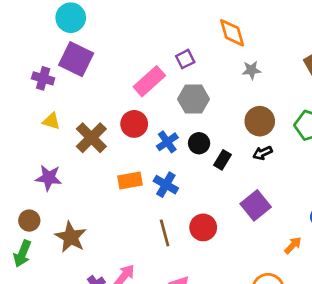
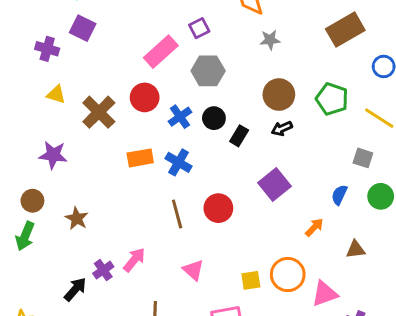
purple square: (76, 59) -> (83, 28), size x0.7
brown star: (71, 237) -> (77, 218), size x0.7

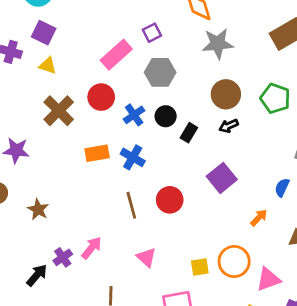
gray star: (270, 40) -> (218, 44), size x1.6
yellow triangle: (56, 95) -> (48, 66), moved

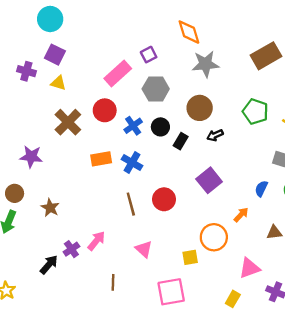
brown circle: (226, 94) -> (200, 108), moved
orange circle: (234, 262) -> (214, 237), moved

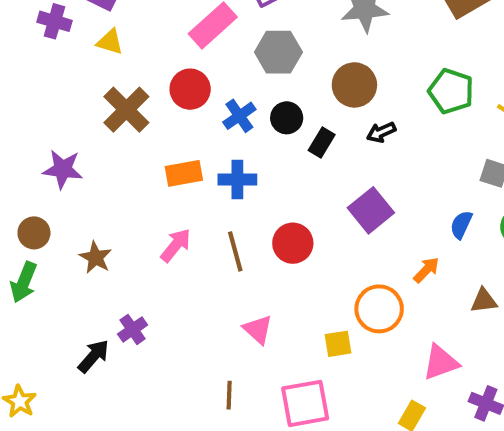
blue cross: (132, 163) -> (237, 179), turned -30
pink arrow: (96, 241) -> (176, 245), moved
brown line: (113, 282) -> (229, 395), moved

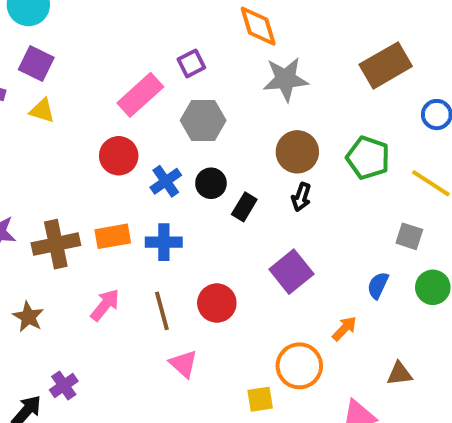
brown circle: (354, 85) -> (297, 152), moved
brown cross: (126, 110) -> (56, 244), moved, turned 33
black arrow: (381, 132) -> (301, 197), turned -48
brown triangle: (484, 301) -> (399, 374), moved
pink triangle: (258, 329) -> (183, 364), moved

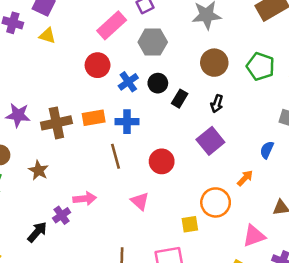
black arrow: (301, 197) -> (217, 104), moved
pink arrow: (105, 305) -> (85, 199), moved, turned 45
brown line: (162, 311) -> (115, 156), moved

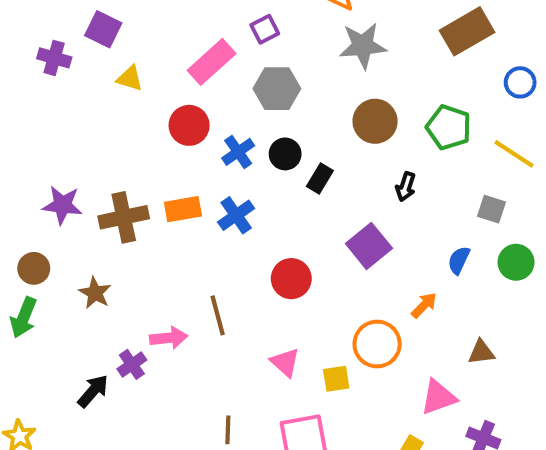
yellow triangle: (47, 36) -> (130, 78), moved
black arrow: (217, 104) -> (406, 187), moved
blue cross: (127, 122) -> (236, 215), turned -35
brown line: (115, 156) -> (218, 315), moved
pink triangle: (140, 201) -> (285, 362), moved

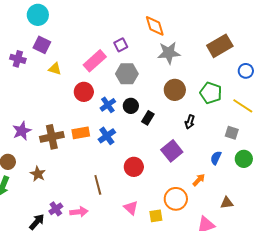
purple star: (62, 205) -> (22, 131), turned -30
pink arrow: (169, 338) -> (79, 212), moved

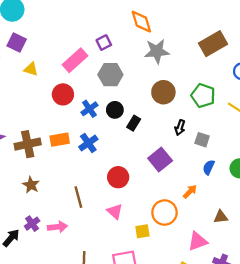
gray square: (232, 133) -> (202, 140), moved
brown star: (38, 174) -> (31, 185), moved
pink triangle: (131, 208) -> (115, 211), moved

